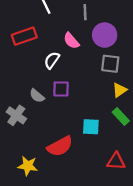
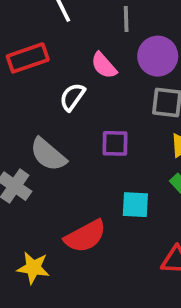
purple square: (61, 89) -> (115, 143), moved
gray semicircle: (37, 96) -> (48, 155), size x1.5

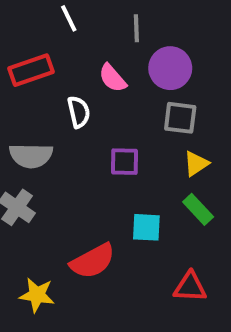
white semicircle: (72, 97) -> (79, 112), turned 132
gray semicircle: (48, 155) -> (31, 156), moved, turned -39

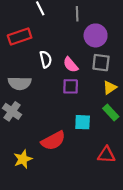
pink semicircle: (113, 78) -> (71, 65), moved
yellow star: (37, 295) -> (23, 159), turned -30

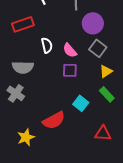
gray square: (101, 63) -> (98, 48), turned 30
cyan square: (83, 122) -> (81, 103), turned 35

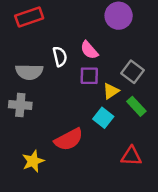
white semicircle: (47, 45) -> (60, 57), moved
gray square: (98, 48) -> (133, 72), moved
yellow triangle: (106, 71) -> (111, 91), moved
gray cross: (16, 93) -> (20, 105), turned -30

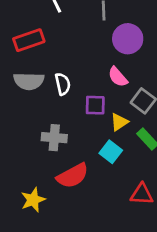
pink semicircle: (89, 50) -> (118, 77), moved
gray semicircle: (29, 72) -> (29, 81), moved
gray cross: (20, 105) -> (54, 138), moved

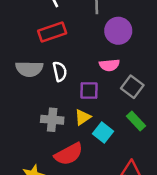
red rectangle: (29, 40) -> (52, 32), moved
pink semicircle: (118, 77) -> (109, 65), turned -54
yellow triangle: (119, 122) -> (83, 117), moved

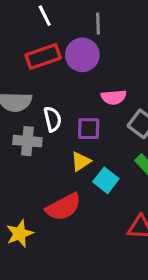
purple circle: (118, 31) -> (82, 55), moved
white semicircle: (60, 71) -> (53, 119), moved
gray cross: (52, 120) -> (27, 141), moved

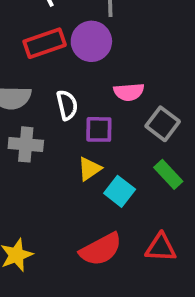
white semicircle: (53, 119) -> (67, 105), moved
red semicircle: (64, 207) -> (101, 249), moved

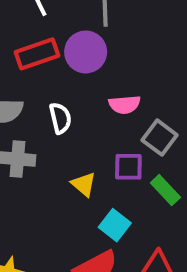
purple square: (99, 129) -> (128, 167), moved
yellow triangle: (90, 169) -> (84, 184), turned -45
cyan square: (120, 191) -> (115, 225), moved

